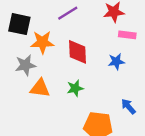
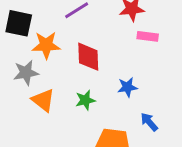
blue star: (116, 62) -> (127, 87), moved
orange triangle: (40, 88) -> (43, 100), turned 30

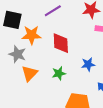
gray star: (26, 73) -> (17, 54), turned 30
orange triangle: (43, 100) -> (30, 73), turned 36

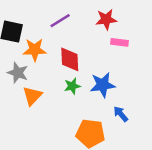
blue star: (88, 64) -> (103, 85), size x1.5
green star: (59, 73) -> (72, 86), moved

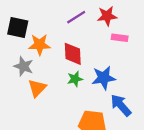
purple line: (60, 21) -> (76, 17), moved
blue arrow: (121, 114) -> (121, 105), size x1.5

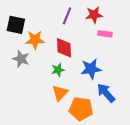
purple line: (76, 17) -> (67, 16), turned -36
green star: (75, 79) -> (58, 70), moved
orange triangle: (37, 88) -> (60, 93), moved

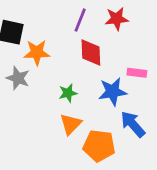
pink rectangle: (105, 34) -> (137, 73), moved
red diamond: (64, 48) -> (91, 52), moved

